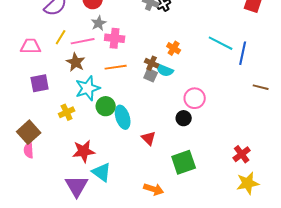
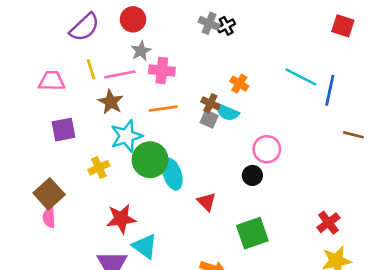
yellow line: (61, 37) -> (91, 69), turned -49
green circle: (106, 106) -> (150, 160), size x1.4

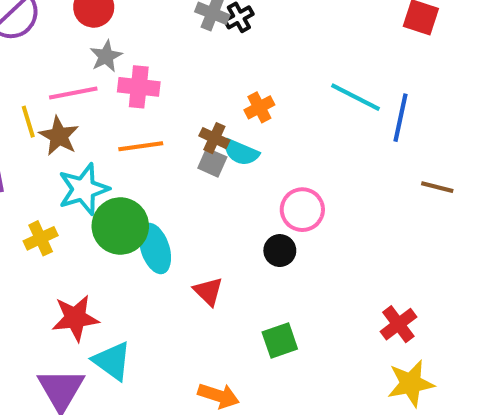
yellow line: (91, 69) -> (28, 122), moved
orange cross: (239, 84) -> (259, 107), turned 30
green square: (252, 233) -> (280, 341), size x0.7

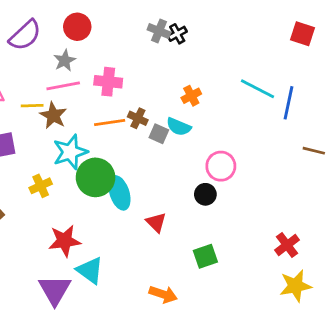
gray star: (106, 56) -> (65, 61), moved
yellow line: (28, 122) -> (32, 106), turned -75
brown cross: (214, 138) -> (138, 118), moved

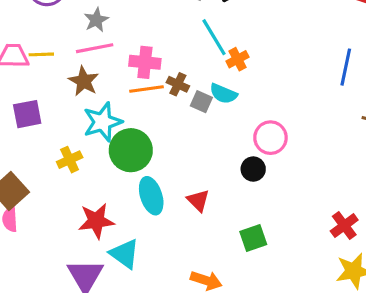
pink cross: (108, 82) -> (145, 62), moved
cyan line: (257, 89) -> (214, 37), moved, turned 32
yellow line: (32, 106) -> (41, 54), moved
cyan ellipse: (119, 193) -> (151, 196), moved

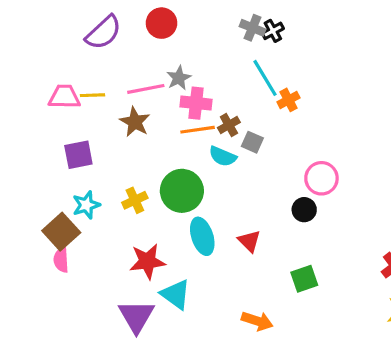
gray star: (96, 20) -> (179, 78), moved
brown cross: (178, 84) -> (229, 125), turned 35
cyan semicircle: (223, 94) -> (223, 156), moved
cyan star: (103, 122) -> (86, 205), moved, size x0.7
yellow cross: (70, 160) -> (135, 200), moved

